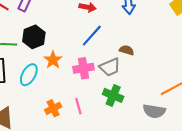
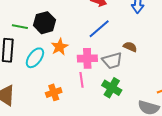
pink line: (78, 106) -> (82, 80), moved

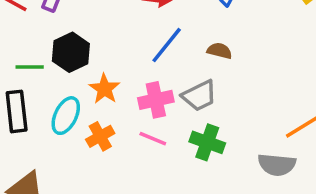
brown semicircle: (130, 47) -> (219, 51), moved
pink line: (82, 80) -> (153, 139), turned -49
orange cross: (54, 92) -> (100, 136), moved

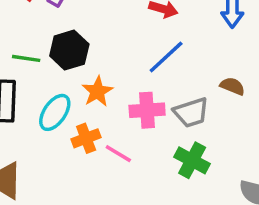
brown semicircle: (219, 51) -> (232, 86), moved
pink line: (153, 139) -> (118, 154), moved

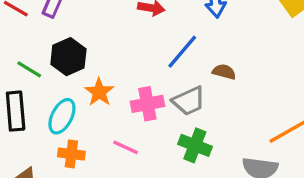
blue line: (166, 57) -> (182, 52), moved
green line: (26, 58) -> (29, 69), turned 30
orange cross: (86, 138) -> (71, 154), moved, turned 35

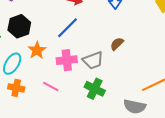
blue line: (182, 52) -> (67, 28), moved
brown semicircle: (224, 72) -> (117, 44), turned -64

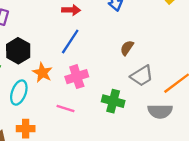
gray trapezoid: (93, 60) -> (142, 76), moved
orange cross: (16, 88) -> (26, 129), moved

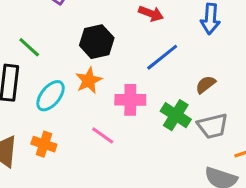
blue line: (70, 42) -> (162, 57), moved
black hexagon: (18, 51) -> (97, 42), moved
green cross: (113, 101) -> (176, 115), moved

